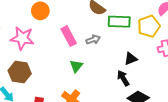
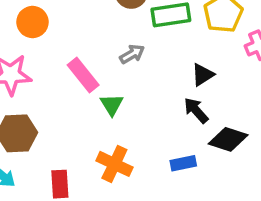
pink rectangle: (69, 36) -> (83, 75), moved

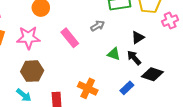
green triangle: (112, 105) -> (114, 54), moved, turned -40
blue rectangle: (183, 163) -> (127, 88), turned -32

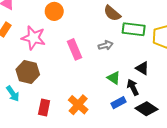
black triangle: (138, 37) -> (142, 68), turned 48
blue rectangle: (127, 88) -> (119, 103), moved

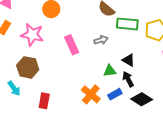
black triangle: (142, 68) -> (129, 60), moved
green triangle: (114, 78) -> (110, 71), turned -40
orange cross: (78, 105) -> (91, 94), moved

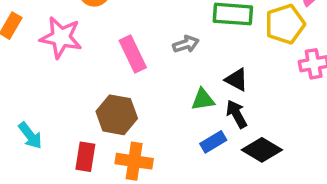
brown hexagon: (28, 67) -> (117, 115), moved
orange cross: (91, 94) -> (134, 161), moved, turned -30

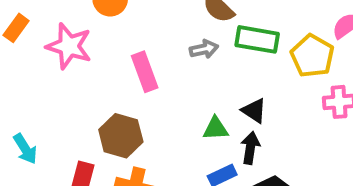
yellow pentagon: (285, 24) -> (312, 56), turned -30
gray arrow: (186, 44) -> (204, 49), moved
black arrow: (237, 114) -> (250, 148), turned 32

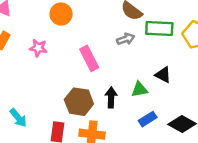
pink star: (69, 46) -> (38, 48), size x0.6
black arrow: (250, 148) -> (111, 98), moved

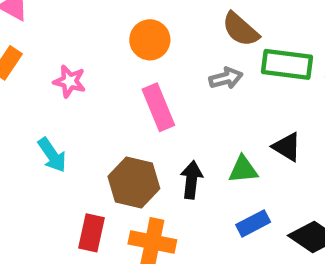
orange circle: (61, 14) -> (150, 40), moved
cyan arrow: (18, 118) -> (52, 155), moved

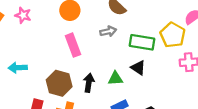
green rectangle: (287, 64) -> (142, 42), moved
pink star: (70, 81) -> (23, 15), moved
cyan arrow: (52, 155) -> (18, 68), turned 120

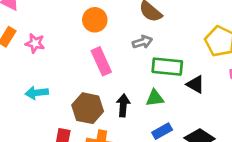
pink star: (23, 15) -> (35, 43), moved
green rectangle: (142, 42) -> (167, 67), moved
black triangle: (138, 68) -> (195, 84), moved

